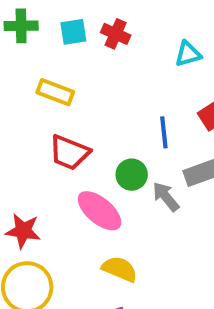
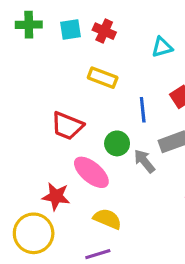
yellow rectangle: (55, 92) -> (103, 78), moved
red star: (23, 231) -> (56, 196), moved

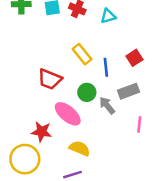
cyan triangle: (162, 47) -> (108, 16), moved
yellow rectangle: (103, 78) -> (82, 54), moved, turned 30

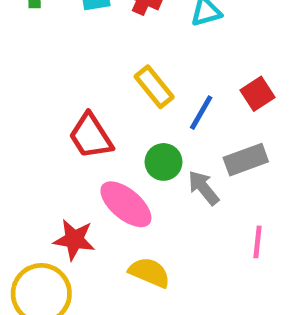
blue line: (106, 67) -> (201, 113), turned 36
red trapezoid: (50, 79) -> (91, 136), turned 35
pink line: (139, 125) -> (258, 242), moved

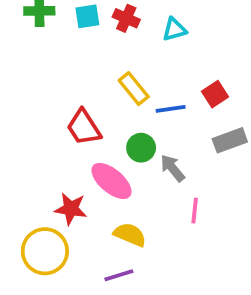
blue line: (201, 113) -> (171, 109), turned 52
gray rectangle: (246, 160) -> (230, 140), moved
pink line: (258, 242) -> (195, 211), moved

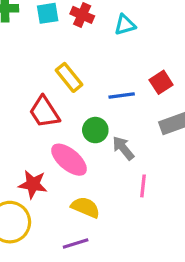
yellow rectangle: (134, 89) -> (69, 77), moved

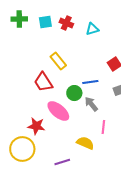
blue line: (122, 95) -> (90, 82), moved
yellow semicircle: (85, 207) -> (85, 143), moved

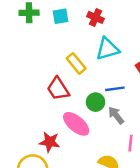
red cross: (66, 23) -> (96, 17), moved
cyan triangle: (92, 29) -> (108, 49), moved, size x1.5

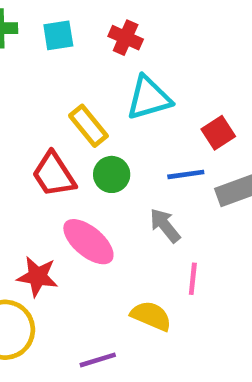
blue line: (115, 89) -> (186, 174), moved
green circle: (96, 102) -> (112, 174), moved

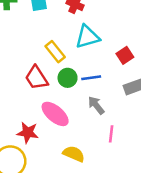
blue line: (186, 174) -> (91, 78), moved
yellow semicircle: (151, 316) -> (74, 154), moved

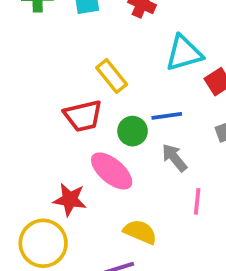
cyan triangle: (87, 37) -> (184, 53), moved
red trapezoid: (36, 78) -> (83, 116), turned -70
green circle: (68, 78) -> (133, 131), moved

